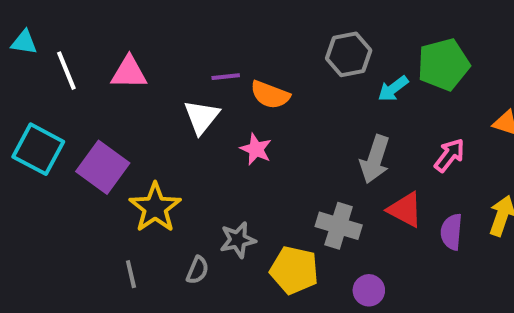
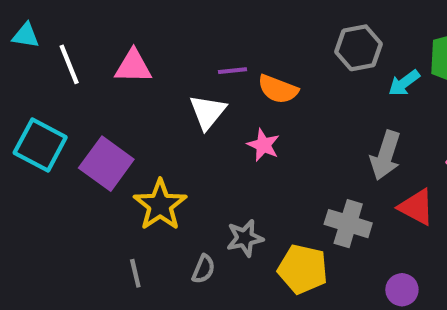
purple circle: (369, 290) -> (402, 290), moved

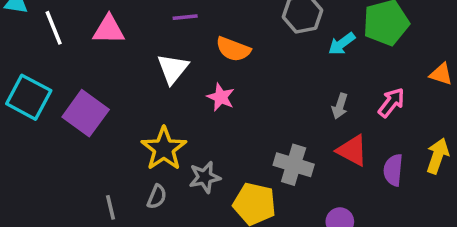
purple line: (232, 71) -> (185, 17), moved
gray arrow: (385, 155) -> (340, 106), moved, size x0.6
yellow star: (160, 205) -> (164, 149), moved
gray semicircle: (203, 269) -> (157, 197), moved

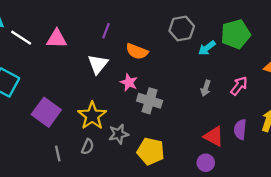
purple line: (185, 17) -> (106, 31), turned -63
white line: (54, 28) -> (21, 38), turned -35
purple square: (86, 113) -> (46, 112), moved
red triangle: (352, 150) -> (214, 136), moved
gray cross: (294, 165) -> (150, 101), moved

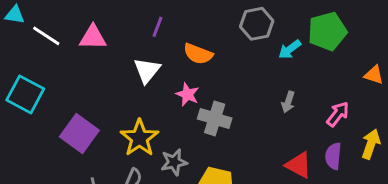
pink arrow: (239, 86) -> (338, 114), moved

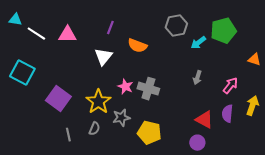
pink star: (188, 94) -> (125, 87), moved

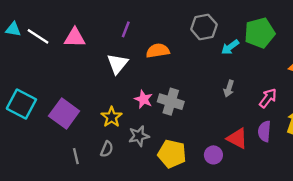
cyan triangle: (15, 20) -> (13, 29), moved
orange semicircle: (137, 46) -> (158, 51), turned 150
cyan square: (22, 73) -> (21, 104), moved
yellow star: (98, 102) -> (112, 117), size x0.7
purple circle: (197, 143) -> (213, 155), moved

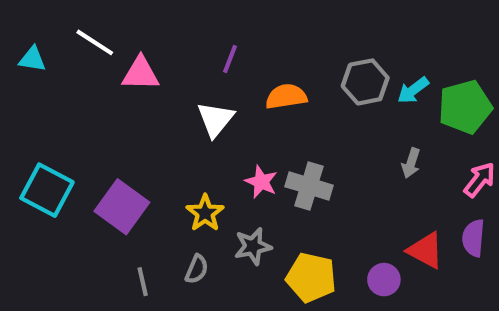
gray hexagon: (204, 27) -> (365, 82), moved
green pentagon: (260, 33) -> (465, 107), moved
white line: (38, 36) -> (95, 42), moved

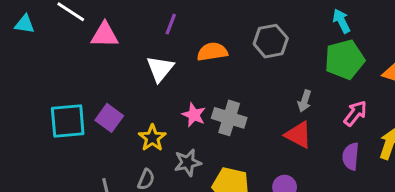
cyan arrow: (413, 90) -> (341, 21), moved, turned 100
cyan square: (47, 190) -> (68, 121), moved, turned -33
purple square: (122, 207) -> (109, 118), moved, size x0.7
red triangle: (426, 250) -> (298, 135), moved

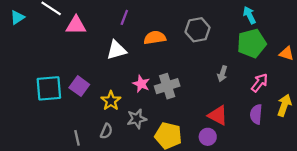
cyan triangle: (25, 24) -> (17, 17), turned -42
white triangle: (160, 69) -> (116, 50), turned 35
gray cross: (229, 118) -> (167, 86), turned -35
red triangle: (298, 135) -> (218, 115), moved

